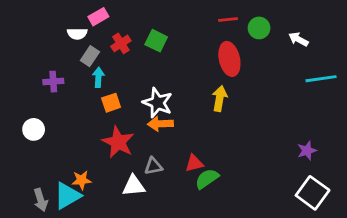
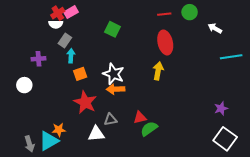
green circle: (259, 28) -> (190, 12), moved
red cross: (121, 43) -> (58, 13), moved
white circle: (34, 129) -> (24, 85), moved

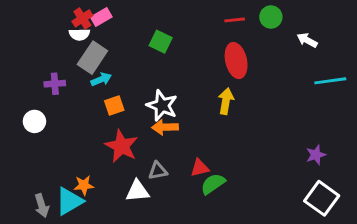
gray rectangle: (65, 40) -> (92, 58), size x1.5
cyan arrow: (71, 56) -> (101, 79), turned 64

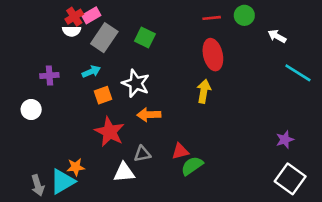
gray rectangle: (92, 58) -> (104, 38), moved
cyan line: (330, 81) -> (298, 73), turned 40
white star: (162, 105) -> (136, 83), moved

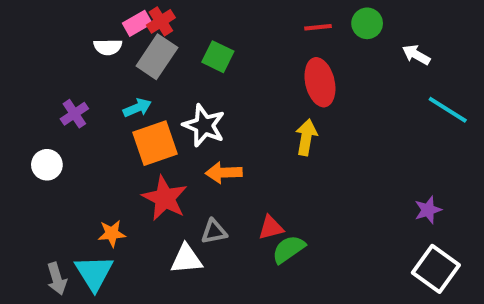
red cross: (74, 17) -> (161, 21), moved
purple cross: (49, 75) -> (74, 114), turned -30
orange square: (103, 95) -> (155, 143), size x1.6
orange star: (76, 167) -> (112, 234), moved
cyan triangle: (63, 181) -> (94, 273), turned -32

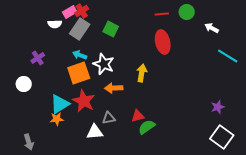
cyan arrow: (137, 108) -> (80, 55), moved, turned -136
yellow arrow: (306, 137) -> (142, 73), moved
cyan triangle: (94, 273) -> (60, 104), moved, turned 30

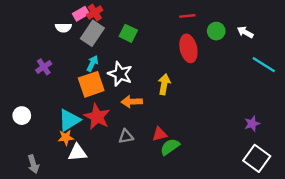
green circle: (187, 12) -> (216, 31), moved
cyan arrow: (80, 55) -> (92, 63), turned 96
white circle: (24, 84) -> (22, 116), moved
white triangle: (95, 132) -> (77, 153), moved

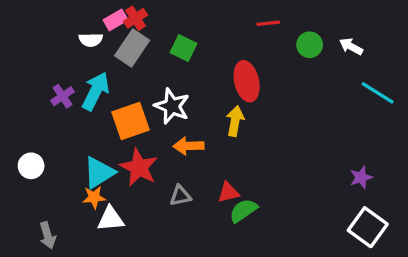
red ellipse: (188, 48) -> (247, 81), moved
cyan arrow: (92, 63) -> (96, 91), moved, size x1.6

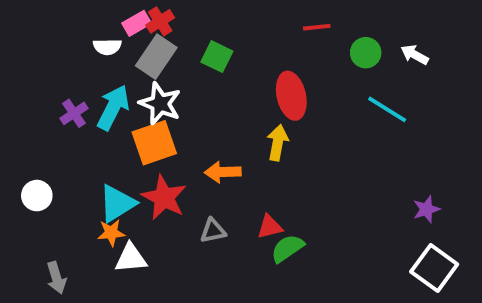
cyan line: (378, 93) -> (387, 109), moved
white star: (172, 106) -> (160, 104), moved

